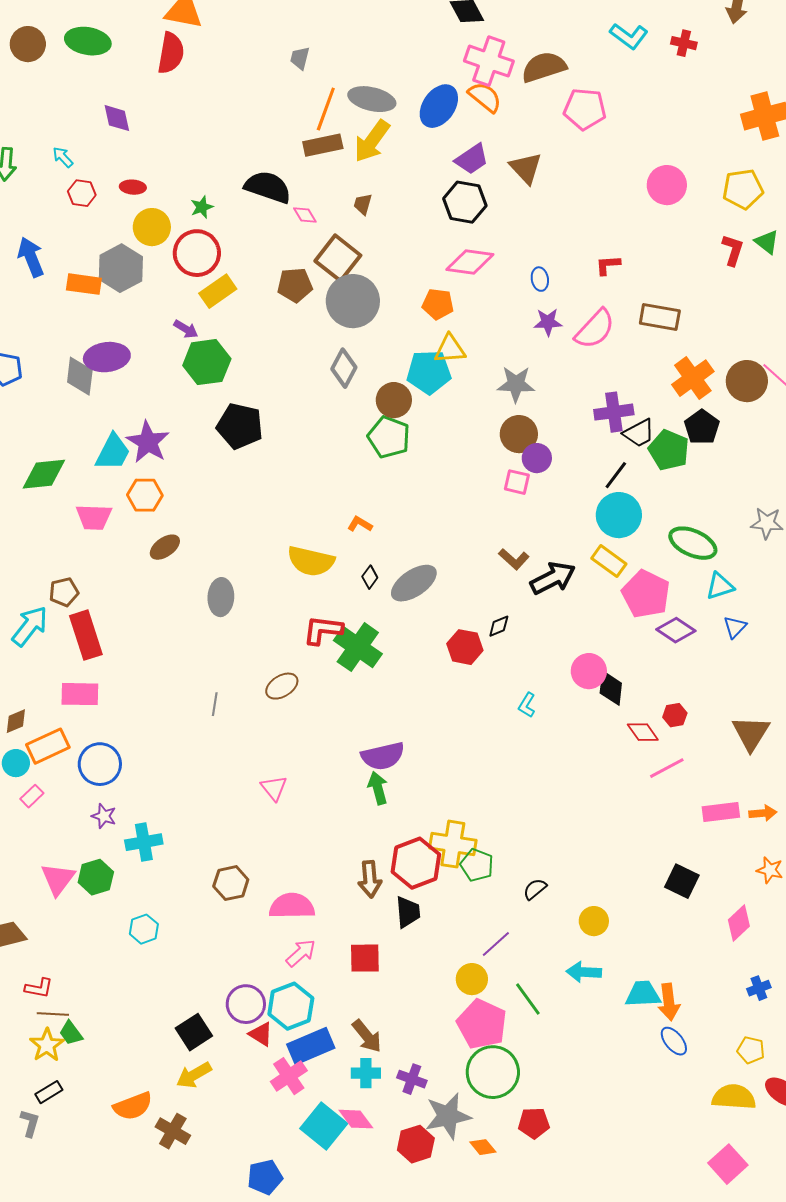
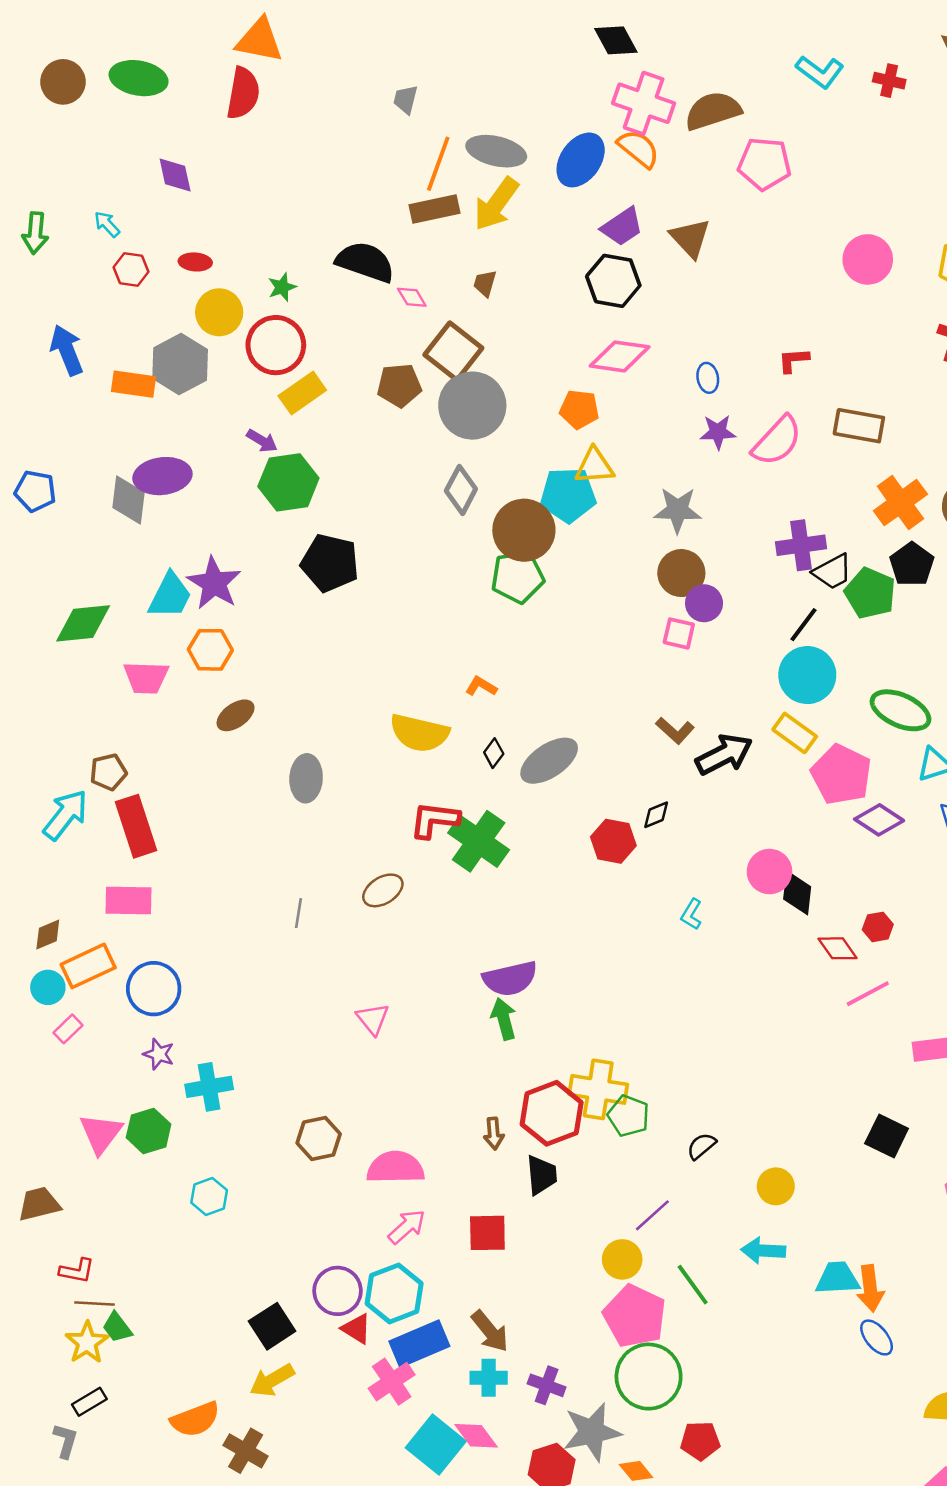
brown circle: (394, 400) -> (524, 530), size x1.4
green pentagon: (389, 437) -> (518, 577), turned -30
brown arrow: (370, 879) -> (494, 1133), size x0.7

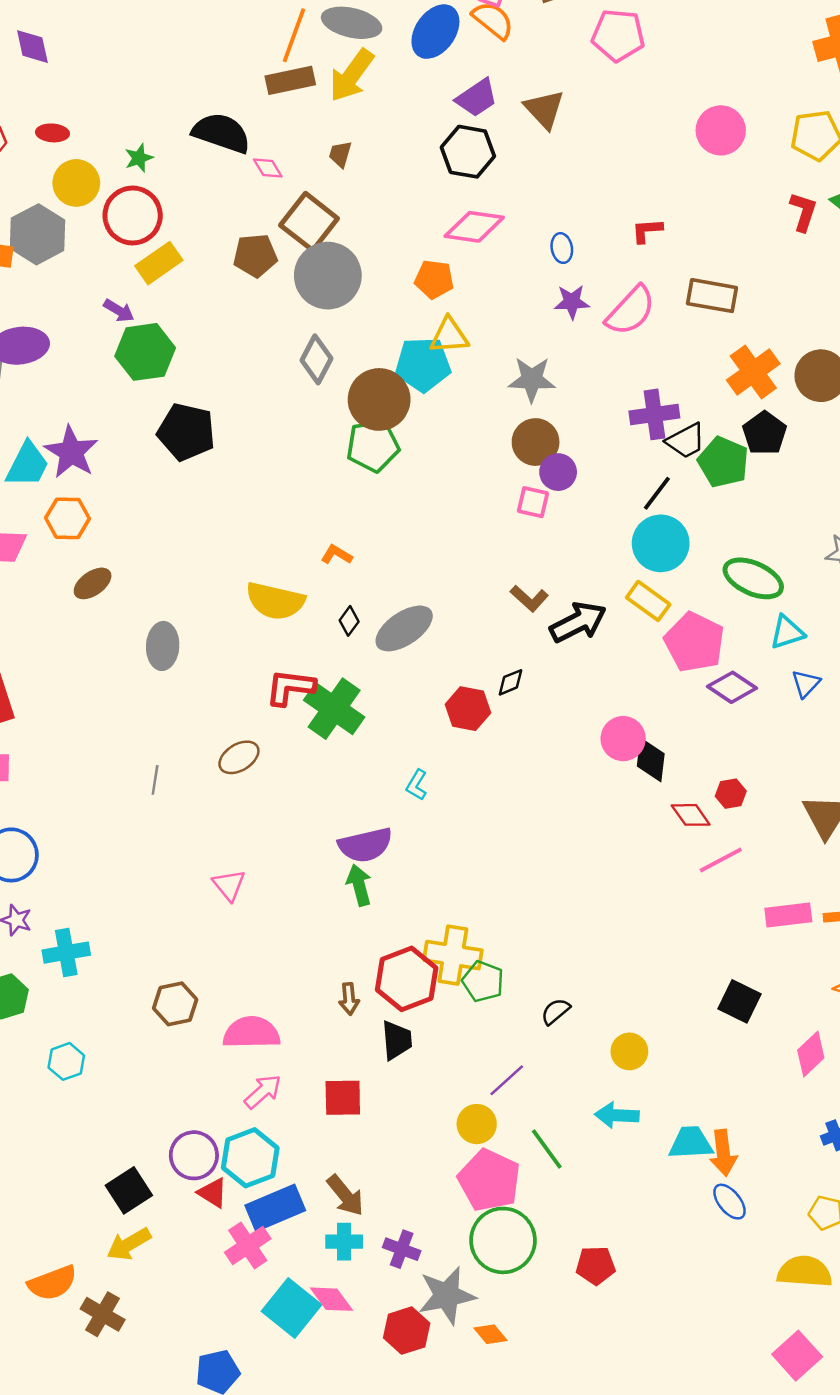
cyan L-shape: (691, 914) -> (417, 785), moved
red pentagon: (700, 1441) -> (596, 1265), moved

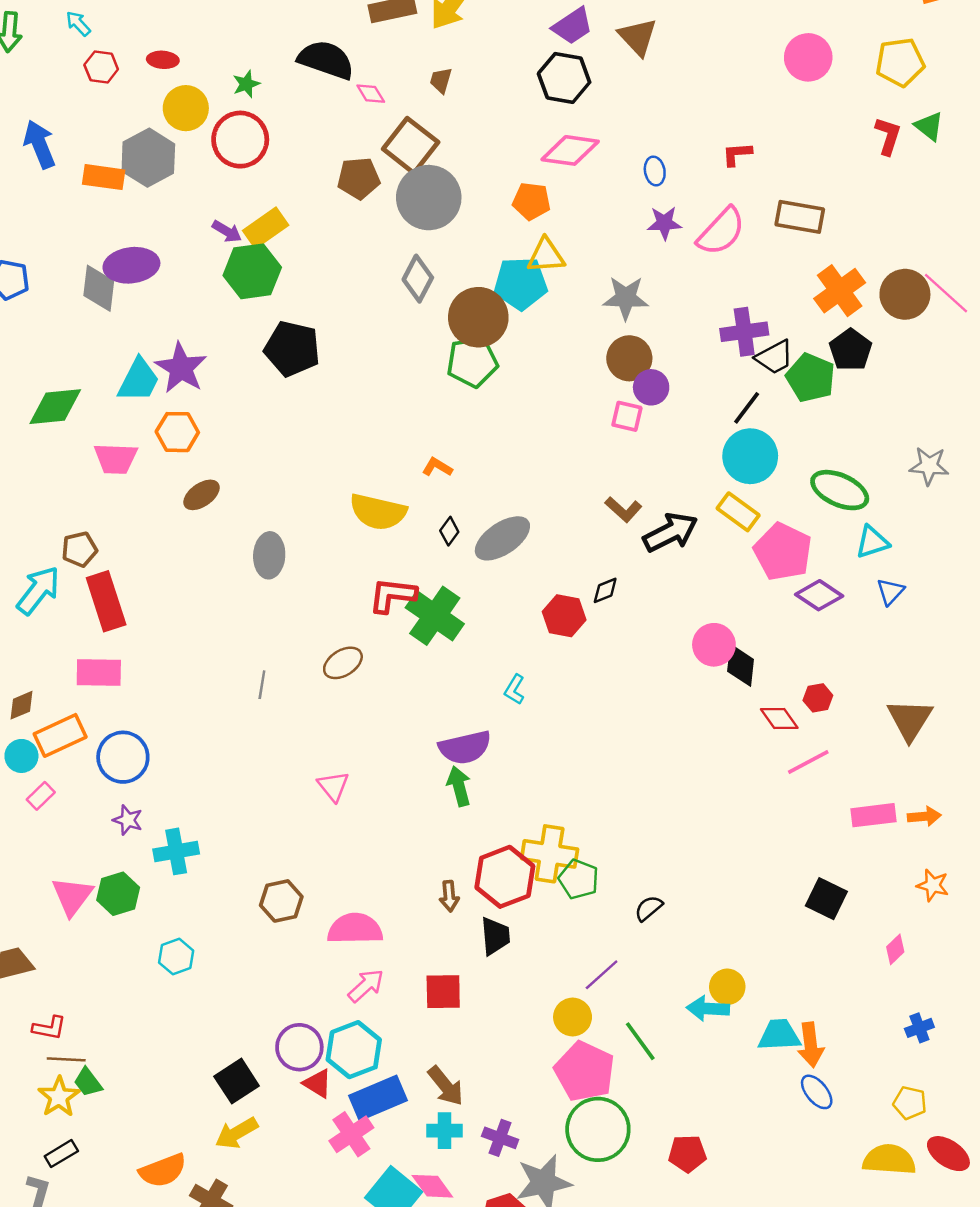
yellow rectangle: (159, 263) -> (266, 228), moved
yellow circle: (629, 1051) -> (727, 987), moved
pink diamond: (811, 1054) -> (895, 949), size x0.7

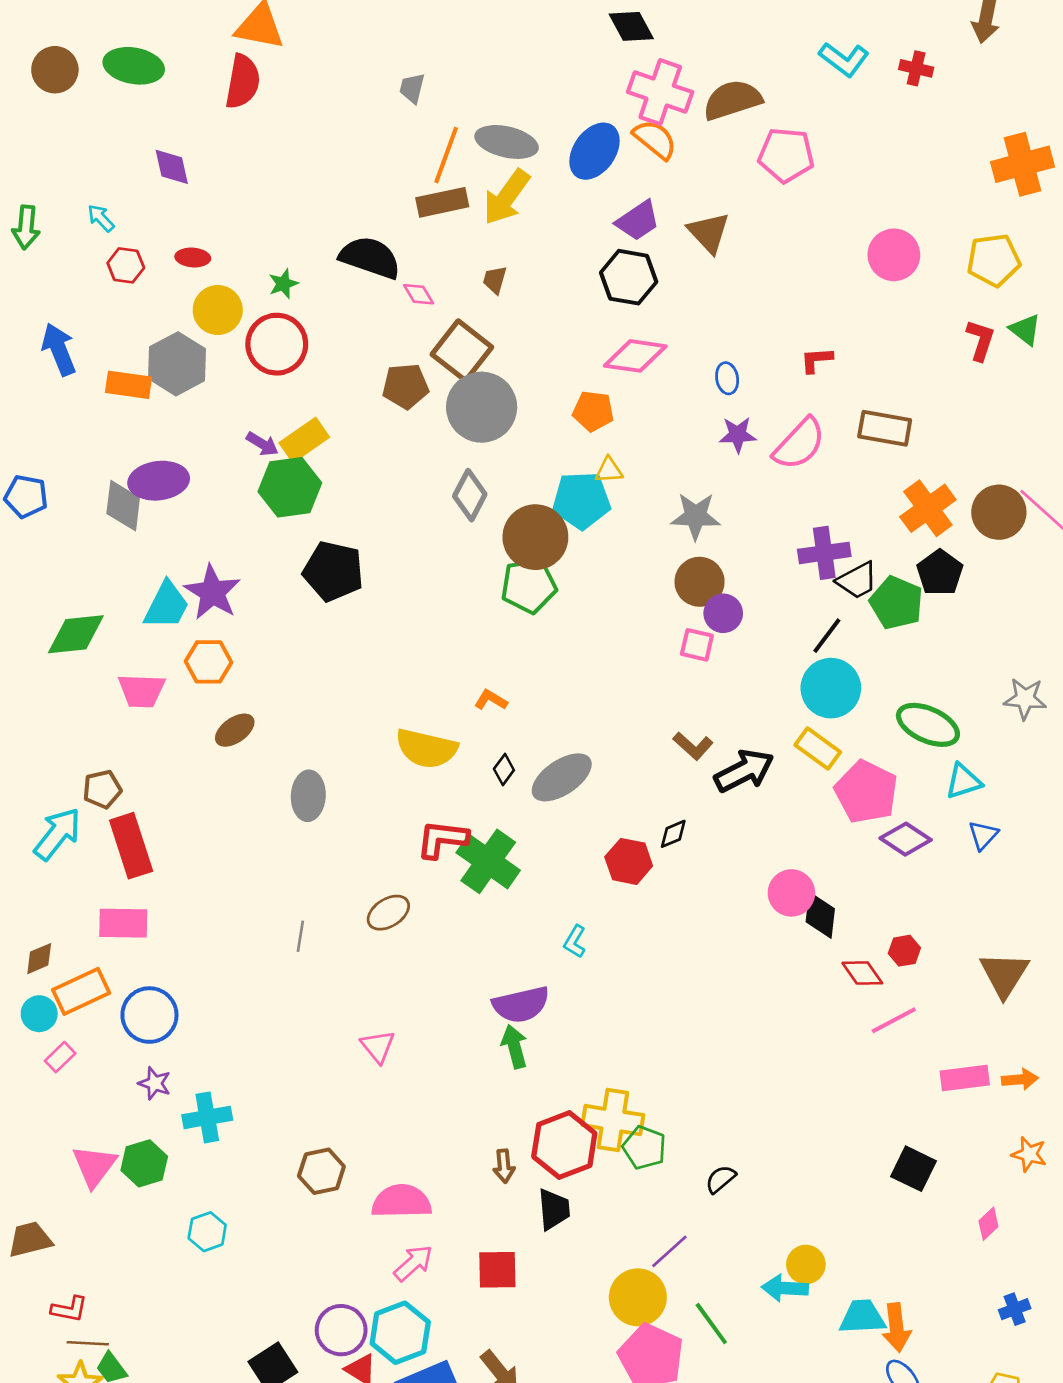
yellow triangle: (546, 256) -> (609, 470), size x0.7
yellow circle: (573, 1017) -> (638, 1297), size x1.4

